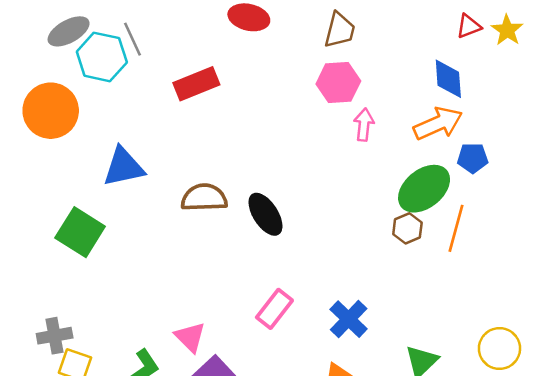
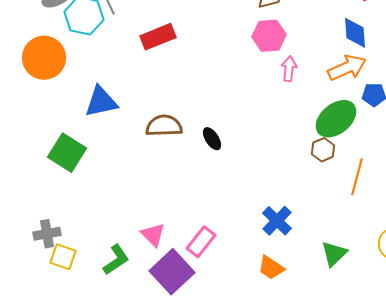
black ellipse: (265, 214) -> (212, 139), size x0.7
orange line: (456, 228) -> (357, 177), moved
pink rectangle: (274, 309) -> (201, 242), moved

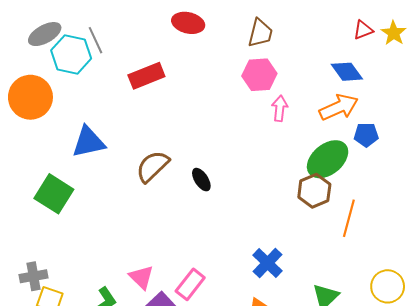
blue diamond: (355, 33) -> (347, 72), turned -32
brown semicircle: (164, 126) -> (153, 166), turned -42
brown hexagon: (323, 150) -> (314, 191), size x1.4

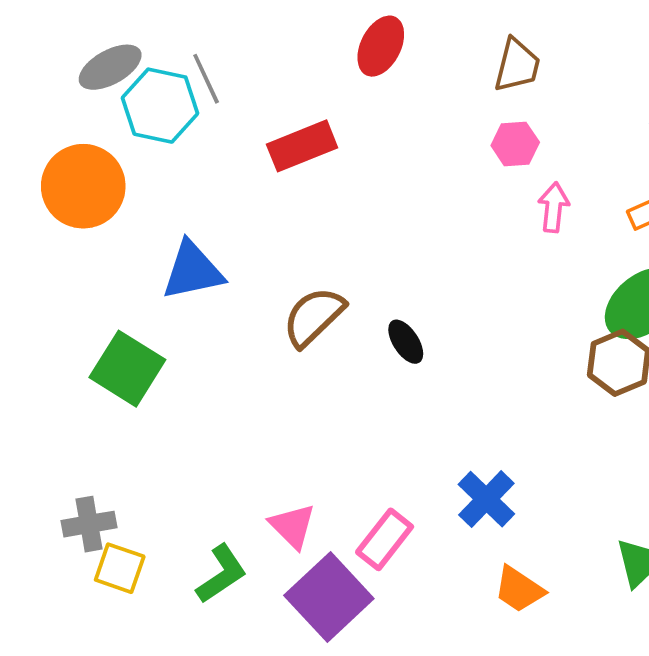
red ellipse: (188, 23) -> (381, 46), turned -76
pink hexagon: (259, 75) -> (515, 144), size x0.7
blue cross: (268, 263) -> (486, 499), moved

